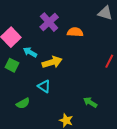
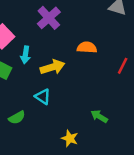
orange semicircle: (75, 32) -> (87, 47), moved
cyan arrow: (30, 52) -> (25, 55), turned -112

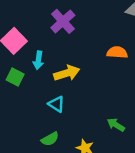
orange semicircle: (87, 47) -> (117, 52), moved
green semicircle: (17, 118) -> (50, 139), moved

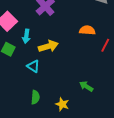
cyan triangle: (56, 104) -> (33, 66), moved
green semicircle: (50, 139) -> (35, 97), turned -56

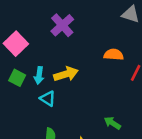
cyan arrow: (26, 36) -> (39, 75), moved

